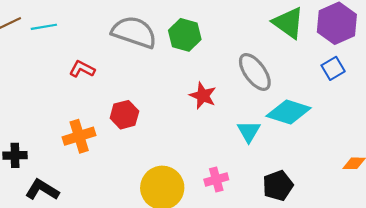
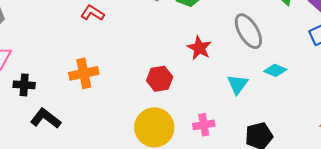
cyan diamond: (289, 112) -> (275, 70), size x0.6
red hexagon: (124, 115) -> (160, 79), moved

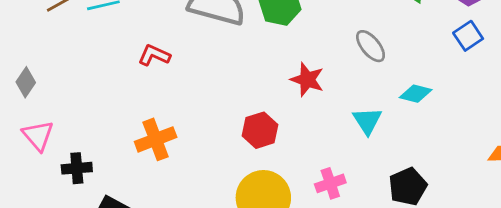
gray ellipse: (248, 31) -> (371, 46), size x0.7

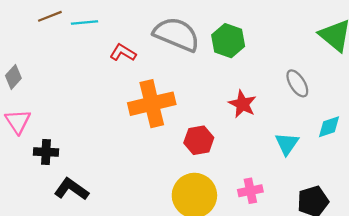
red L-shape: (154, 55) -> (123, 53), moved
cyan diamond: (416, 94) -> (329, 127), turned -40
orange cross: (156, 139) -> (152, 104), moved, size x1.4

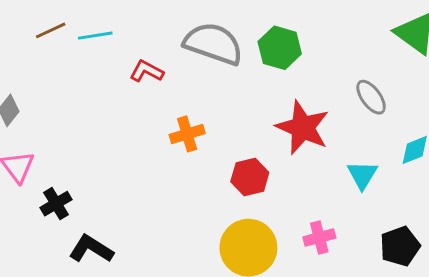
orange cross: (152, 104) -> (187, 134), size x0.6
red star: (242, 104) -> (303, 128), size x1.5
black cross: (46, 152) -> (56, 204), turned -30

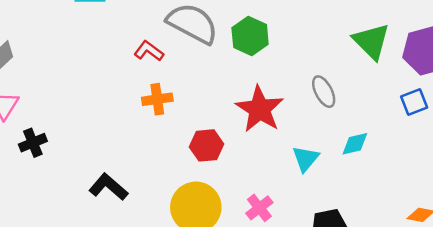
red L-shape: (147, 71) -> (149, 51), moved
pink cross: (319, 237) -> (259, 208), turned -32
black L-shape: (91, 249) -> (108, 187), moved

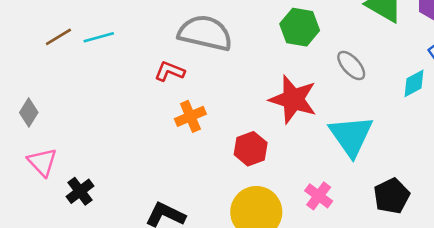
green hexagon: (250, 36) -> (300, 27), moved
cyan diamond: (355, 144) -> (414, 83), moved
cyan triangle: (306, 159) -> (351, 136), size x1.6

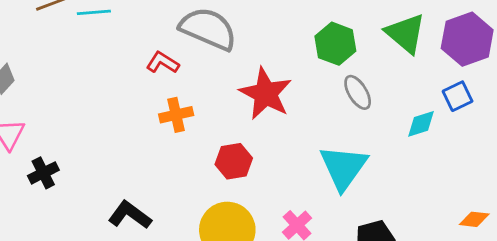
green hexagon: (300, 27) -> (335, 44), moved
red star: (293, 99) -> (266, 94), moved

